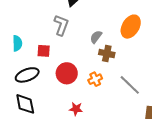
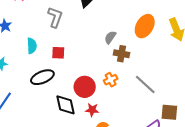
gray L-shape: (61, 25) -> (55, 17), moved
red circle: (67, 73) -> (85, 87), moved
black diamond: (25, 104) -> (66, 105), moved

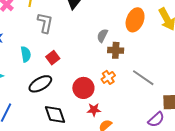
red square: (58, 53) -> (53, 58), turned -32
black diamond: (66, 105) -> (55, 115), moved

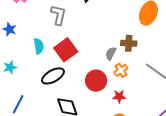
gray semicircle: (102, 36) -> (111, 53), moved
red square: (53, 58) -> (66, 50), size x1.6
red star: (94, 110) -> (119, 96), moved

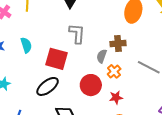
gray L-shape: (58, 15) -> (77, 34), moved
cyan semicircle: (39, 46) -> (26, 45), moved
red square: (66, 50) -> (57, 59), turned -30

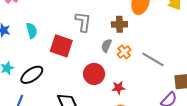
brown cross: (118, 44) -> (119, 24), moved
orange cross: (114, 71) -> (124, 52), moved
black ellipse: (48, 86) -> (32, 75), moved

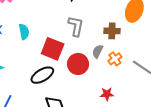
red circle: (94, 74) -> (78, 64), moved
black ellipse: (32, 75) -> (42, 75), moved

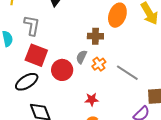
gray L-shape: (76, 26) -> (32, 25), moved

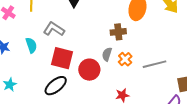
gray L-shape: (32, 25) -> (54, 29), turned -60
gray line: (127, 73) -> (154, 64), turned -40

